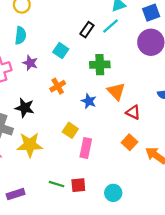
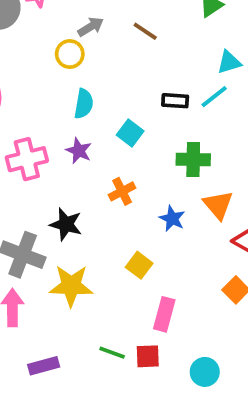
black rectangle: (87, 30) -> (175, 101), turned 56
cyan semicircle: (21, 35) -> (84, 104), moved
pink rectangle: (86, 148) -> (164, 314), moved

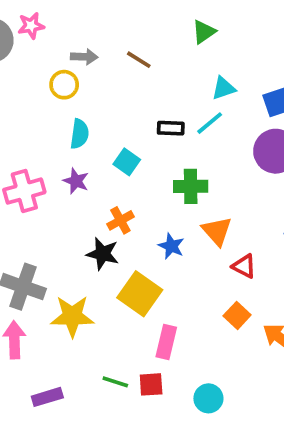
gray arrow: (91, 27) -> (84, 57), turned 35
black star: (66, 224) -> (103, 254), moved
yellow square: (139, 265) -> (140, 294), size x1.6

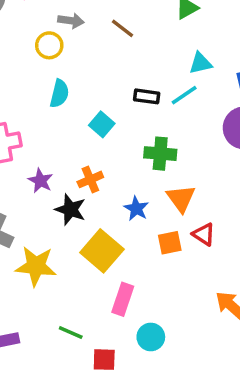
purple star: (76, 181) -> (40, 181), moved
orange square: (237, 315) -> (170, 243), moved, turned 30
red square: (151, 384) -> (104, 360), moved
cyan circle: (208, 398) -> (151, 337), moved

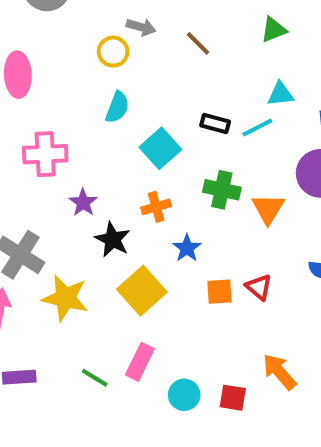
cyan square: (102, 124) -> (160, 148), size x1.4
orange cross: (90, 179) -> (156, 207), moved
orange triangle: (181, 198) -> (268, 209), moved
pink rectangle: (123, 299) -> (140, 362), moved
red square: (104, 360) -> (233, 398), moved

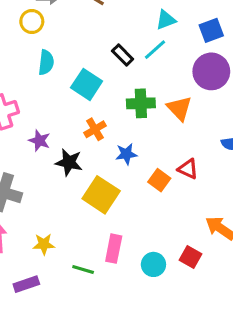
black rectangle: (215, 123) -> (123, 55), turned 45
blue star: (187, 248) -> (126, 154), turned -30
orange square: (219, 292) -> (159, 180), turned -35
yellow star: (65, 298) -> (44, 244), moved, size x0.6
red square: (233, 398) -> (190, 257), turned 35

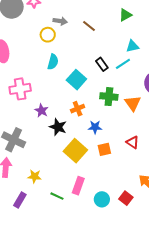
orange square: (159, 180) -> (104, 149), moved, turned 32
purple rectangle: (26, 284) -> (20, 200), turned -49

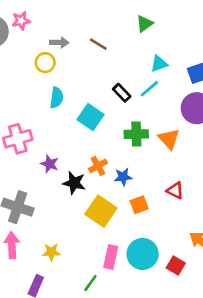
orange cross: (78, 109) -> (98, 166), moved
green line: (57, 196) -> (90, 283), moved, turned -72
cyan circle: (102, 199) -> (143, 254), moved, size x1.5

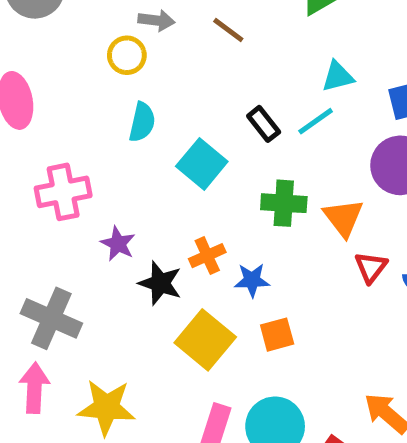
red triangle: (175, 191) -> (371, 267), moved, turned 36
yellow star: (51, 252) -> (106, 407), size x1.6

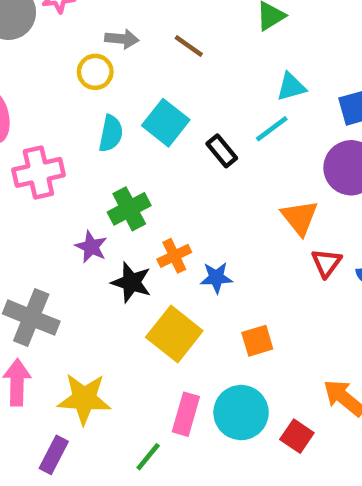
black rectangle: (264, 124) -> (222, 151), moved
cyan square: (202, 164) -> (166, 123), moved
pink cross: (63, 192) -> (38, 172), moved
green cross: (284, 203) -> (129, 209), moved, turned -30
orange square: (277, 335) -> (257, 341), moved

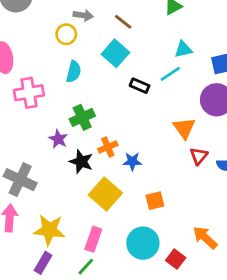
cyan square: (166, 123) -> (115, 53), moved
black rectangle: (222, 151) -> (140, 86), turned -30
pink rectangle: (186, 414) -> (93, 239), moved
purple rectangle: (54, 455) -> (43, 263), moved

